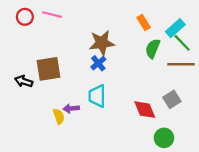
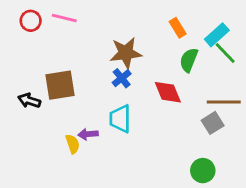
brown line: (181, 64) -> (224, 102), moved
red diamond: (145, 110) -> (168, 92), moved

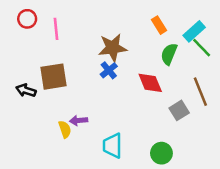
pink line: (64, 18) -> (56, 29), moved, turned 70
brown line: (224, 102) -> (200, 92), turned 68
cyan trapezoid: (120, 119) -> (113, 146), moved
gray square: (213, 123) -> (179, 110), moved
green circle: (203, 171) -> (161, 153), moved

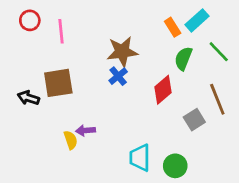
cyan rectangle: (194, 31) -> (197, 20), moved
red diamond: (150, 83) -> (163, 90), turned 72
cyan trapezoid: (113, 146) -> (140, 158), moved

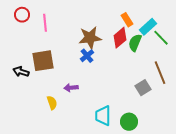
cyan rectangle: (197, 20) -> (148, 27), moved
red diamond: (163, 90) -> (120, 38), moved
purple arrow: (86, 130) -> (71, 88), moved

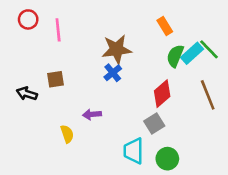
cyan rectangle: (148, 27) -> (192, 53), moved
red diamond: (120, 38) -> (162, 94), moved
brown square: (43, 61) -> (55, 79), size x0.6
gray square: (143, 88) -> (154, 124), moved

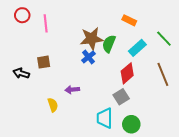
orange rectangle: (165, 26) -> (129, 20), turned -32
cyan rectangle: (192, 53) -> (137, 48), moved
green semicircle: (175, 56) -> (109, 44), moved

